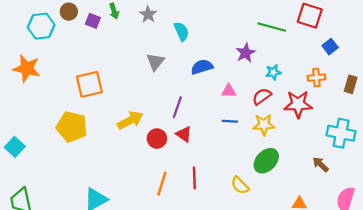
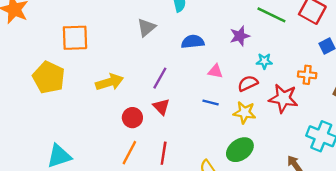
red circle: (157, 139) -> (132, 118), moved

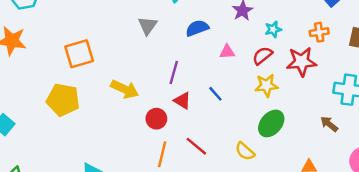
yellow arrow: (110, 82) -> (125, 89), turned 56
blue line: (211, 102) -> (215, 94), moved, turned 49
red line: (164, 153) -> (196, 146), turned -45

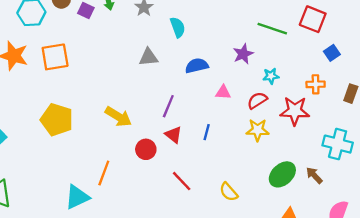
gray triangle: (148, 26) -> (148, 57), turned 42
orange square: (79, 54) -> (55, 57), moved
blue line: (215, 94) -> (207, 132), turned 49
green ellipse: (271, 123) -> (282, 174), moved
orange line: (162, 154) -> (104, 173), moved

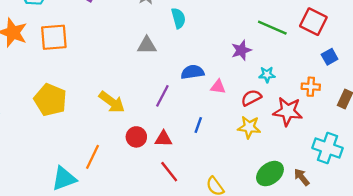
blue semicircle: (197, 66) -> (192, 72), moved
red triangle: (173, 135) -> (163, 139), moved, turned -42

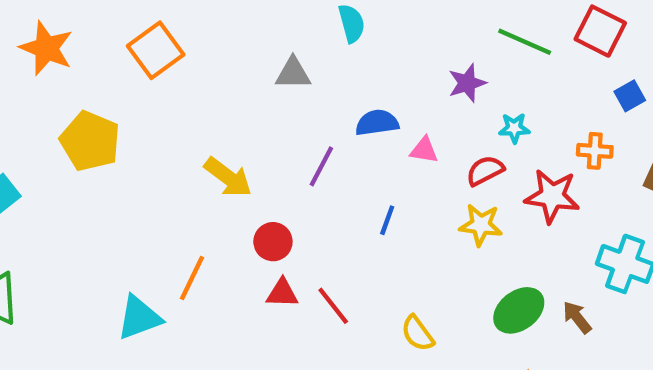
orange square: (54, 37) -> (156, 50), moved, turned -32
yellow pentagon: (50, 100) -> (90, 141), moved
red triangle: (163, 139) -> (282, 293), moved

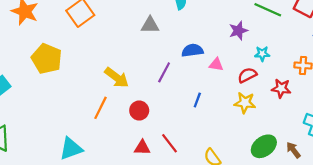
red star: (552, 196) -> (281, 88), size x0.7
orange line: (192, 278) -> (101, 108), moved
red triangle: (282, 293) -> (142, 148), moved

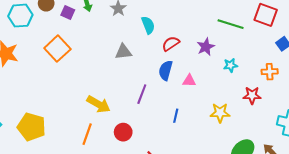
blue semicircle: (192, 50) -> (166, 70), turned -60
yellow pentagon: (47, 59) -> (32, 127), moved
red semicircle: (247, 75) -> (171, 44), moved

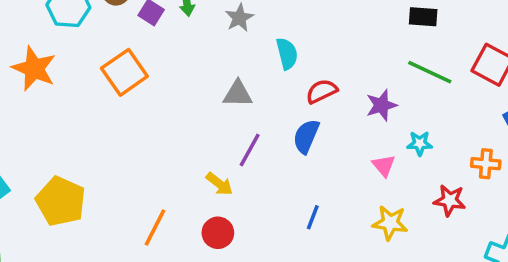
pink triangle: (189, 81) -> (384, 166), moved, turned 40
purple line: (142, 94) -> (250, 150), moved
yellow arrow: (99, 104) -> (219, 184), moved, size x0.7

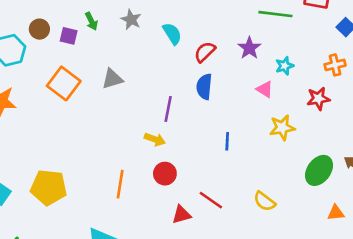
gray triangle: (238, 94) -> (112, 79), moved

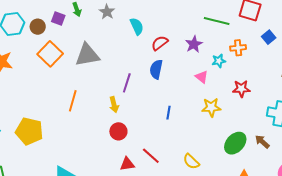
brown circle: (39, 29) -> (38, 27), moved
orange cross: (335, 65) -> (238, 48), moved
gray triangle: (112, 79) -> (87, 55), size x1.5
yellow arrow: (155, 139) -> (114, 105), turned 49
orange line: (120, 184) -> (73, 101), moved

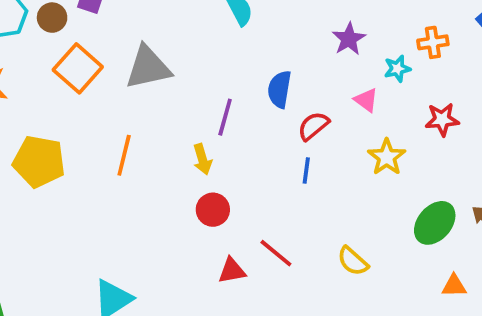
red semicircle: (160, 43) -> (313, 126), moved
yellow star: (211, 107) -> (387, 157), turned -30
yellow pentagon: (29, 131) -> (39, 161), moved

